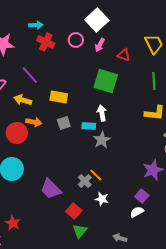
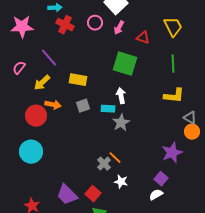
yellow arrow: (23, 100) -> (42, 83), turned -60
purple trapezoid: (51, 189) -> (67, 195), moved

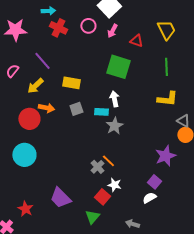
red square: (93, 194) -> (102, 197), moved

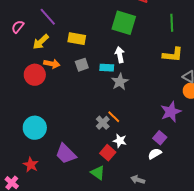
cyan circle: (24, 155) -> (35, 128), moved
green triangle: (92, 217) -> (98, 173), turned -35

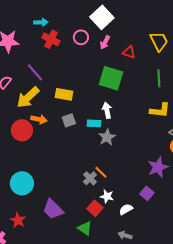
yellow arrow: (41, 42) -> (28, 97), size x1.4
white semicircle: (155, 154) -> (126, 209), moved

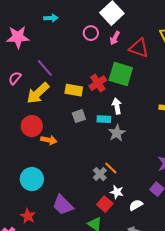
red cross: (51, 39) -> (98, 83), moved, turned 30
red triangle: (129, 52) -> (139, 48), size x1.5
orange arrow: (39, 119) -> (49, 140), moved

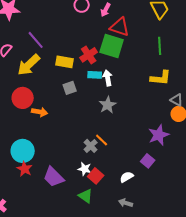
red triangle: (139, 48) -> (120, 27), moved
cyan rectangle: (104, 119) -> (95, 75), moved
white star: (117, 192) -> (85, 169), moved
red star: (28, 216) -> (25, 169), moved

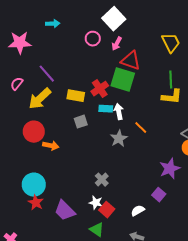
yellow L-shape: (161, 78) -> (172, 97), moved
orange line: (102, 140) -> (141, 128), moved

